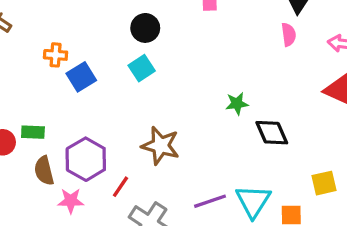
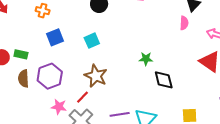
cyan square: (142, 68) -> (92, 41), moved
blue square: (81, 77) -> (55, 37), moved
red line: (120, 187) -> (83, 97), moved
pink star: (71, 201) -> (59, 107), moved

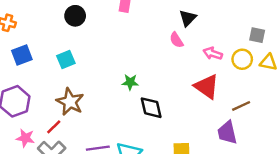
pink semicircle: (184, 23) -> (176, 40), turned 144

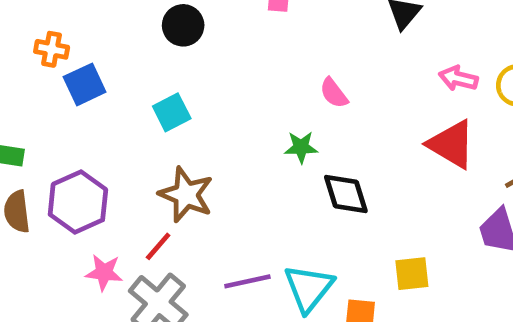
pink semicircle: (176, 40) -> (334, 93), moved
blue square: (22, 55) -> (85, 84), moved

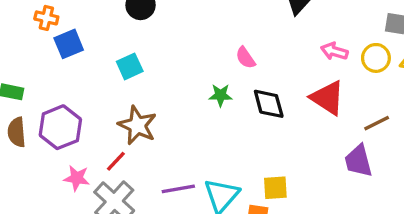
black diamond: (346, 194) -> (269, 104), moved
yellow square: (412, 274) -> (275, 188), moved

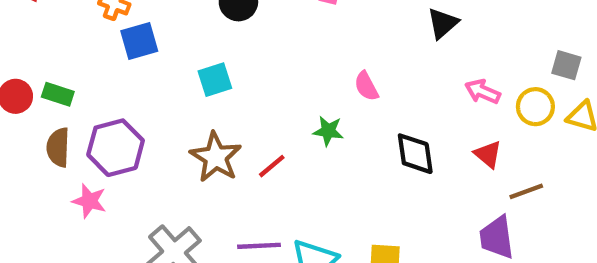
red triangle: (327, 98) -> (488, 154), moved, size x0.6
black diamond: (269, 104) -> (415, 154), moved
red line: (116, 161) -> (272, 166), moved
pink star: (77, 178) -> (89, 201), moved

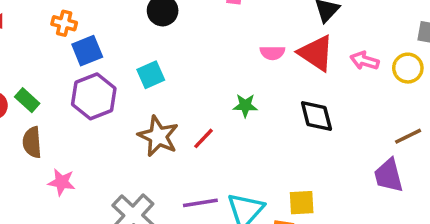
pink semicircle: (366, 86) -> (272, 53), moved, turned -55
green rectangle: (58, 94) -> (27, 100), turned 30
purple hexagon: (116, 148) -> (94, 96), moved
red triangle: (488, 154) -> (316, 53), moved, size x1.6

